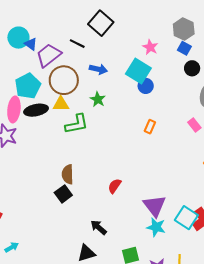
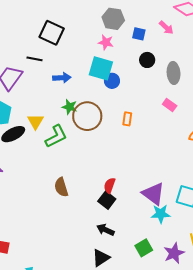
gray hexagon: (184, 29) -> (113, 19), moved
black circle: (192, 68) -> (147, 60), moved
brown circle: (64, 80) -> (87, 116), moved
yellow triangle: (61, 104) -> (35, 121), turned -42
black square: (63, 194) -> (107, 200), moved

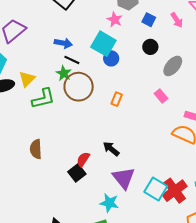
black line: (35, 59) -> (72, 60), moved
gray ellipse: (174, 73) -> (173, 66), turned 30
cyan star: (161, 214) -> (109, 203), moved
black arrow: (105, 230) -> (111, 149), moved

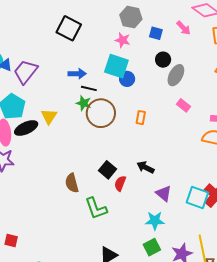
gray ellipse: (173, 66) -> (176, 75), moved
green L-shape: (43, 99) -> (96, 208), moved, turned 95
black square: (77, 173) -> (108, 170), moved
purple triangle: (124, 178) -> (164, 193), size x0.7

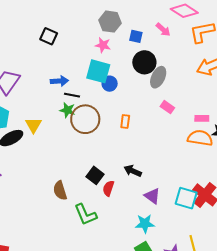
black square: (69, 28) -> (49, 36), size x0.7
black circle: (163, 60) -> (144, 62), size x1.5

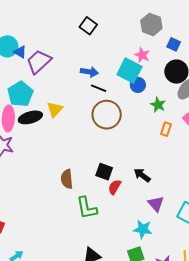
pink star: (103, 45) -> (142, 55), moved
green star: (67, 110) -> (158, 105), moved
orange rectangle: (125, 121) -> (166, 129), moved
black square: (95, 175) -> (104, 172), turned -30

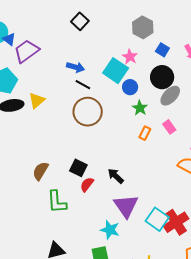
blue circle: (138, 85) -> (130, 87), moved
brown semicircle: (67, 179) -> (41, 171), turned 30
purple triangle: (156, 204) -> (126, 206), size x1.5

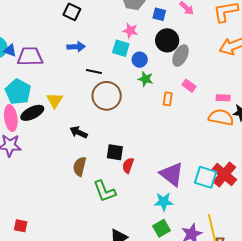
purple trapezoid: (26, 51) -> (30, 57), turned 52
blue arrow: (76, 67) -> (76, 47), moved
cyan square: (116, 71) -> (121, 48), size x0.7
green star: (140, 108) -> (146, 79), moved
black arrow: (116, 176) -> (79, 132), moved

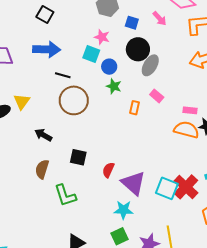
blue arrow: (76, 47) -> (47, 49), size x1.5
red semicircle: (128, 165) -> (108, 170), moved

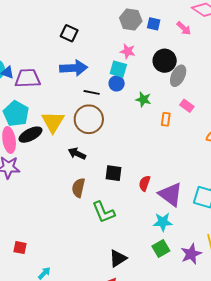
blue square: (132, 23) -> (154, 24), moved
blue circle: (109, 67) -> (117, 83), moved
brown circle: (74, 100) -> (89, 119), moved
yellow triangle: (22, 102) -> (53, 122), size x1.4

